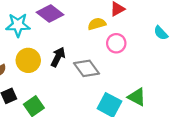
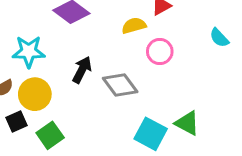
cyan star: (18, 25) -> (29, 52), moved
yellow circle: (28, 60) -> (35, 94), moved

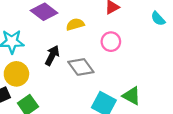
yellow semicircle: (134, 26) -> (75, 24), moved
cyan semicircle: (219, 38) -> (158, 19), moved

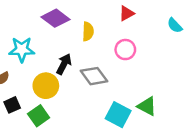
yellow semicircle: (75, 24) -> (88, 31), turned 108
yellow circle: (16, 74) -> (46, 86), moved

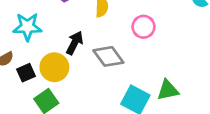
black square: (12, 105) -> (26, 73), moved
green triangle: (147, 106) -> (168, 90), turned -40

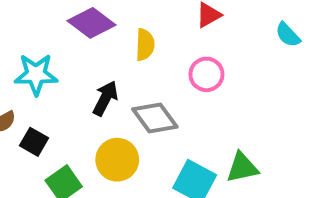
yellow circle: (54, 67) -> (117, 160), moved
black square: (26, 73) -> (34, 142), turned -36

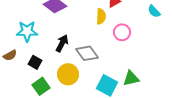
yellow semicircle: (145, 45) -> (101, 16), moved
pink circle: (206, 74) -> (122, 32), moved
black square: (34, 142) -> (35, 62), moved

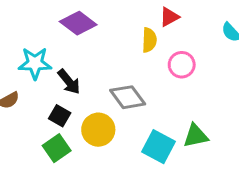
black arrow: (62, 43) -> (69, 82), moved, turned 114
black square: (35, 62) -> (60, 116), moved

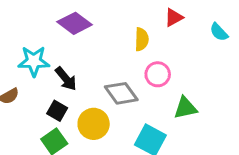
red triangle: (169, 17) -> (174, 17), moved
pink circle: (182, 65) -> (158, 74), moved
green triangle: (196, 136) -> (185, 108), moved

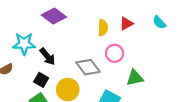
red triangle: (174, 17) -> (126, 23), moved

